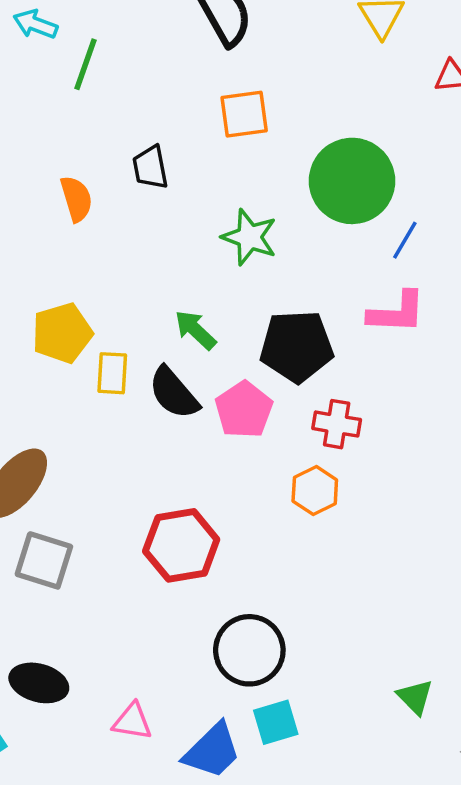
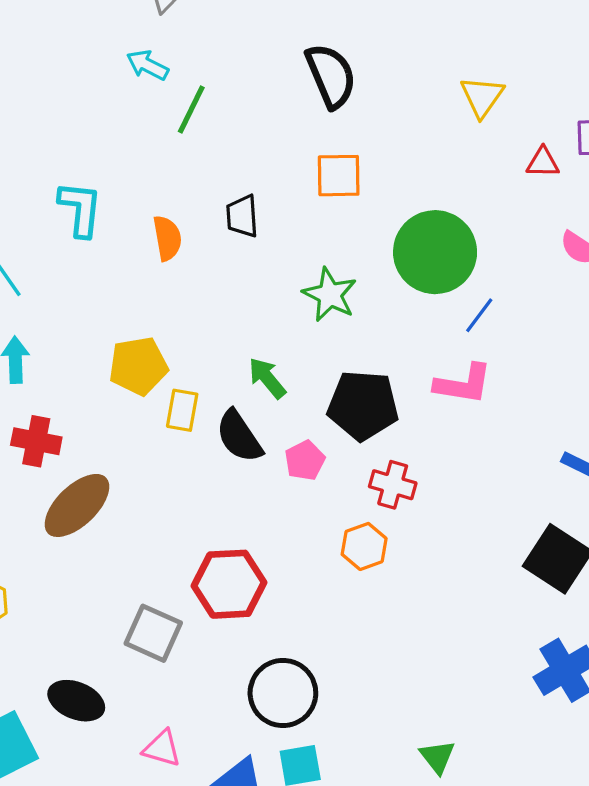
pink pentagon: (244, 410) -> (305, 460), size x0.7
gray square: (44, 560) -> (153, 633), moved

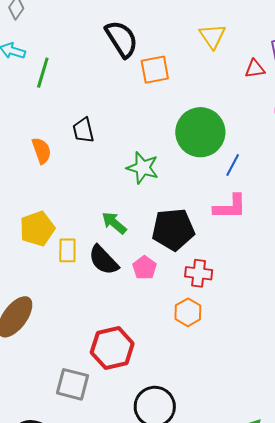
orange square: (339, 176) -> (155, 70), moved

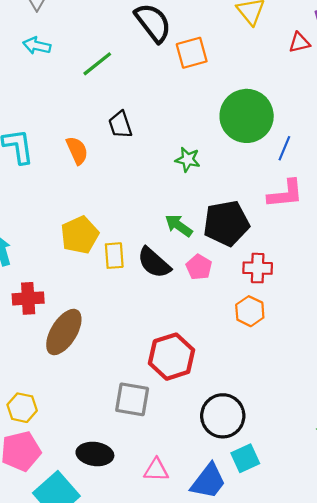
green line: (43, 73) -> (97, 64), moved, turned 40
green star: (143, 168) -> (188, 160), size x0.7
green arrow: (114, 223) -> (179, 226), moved

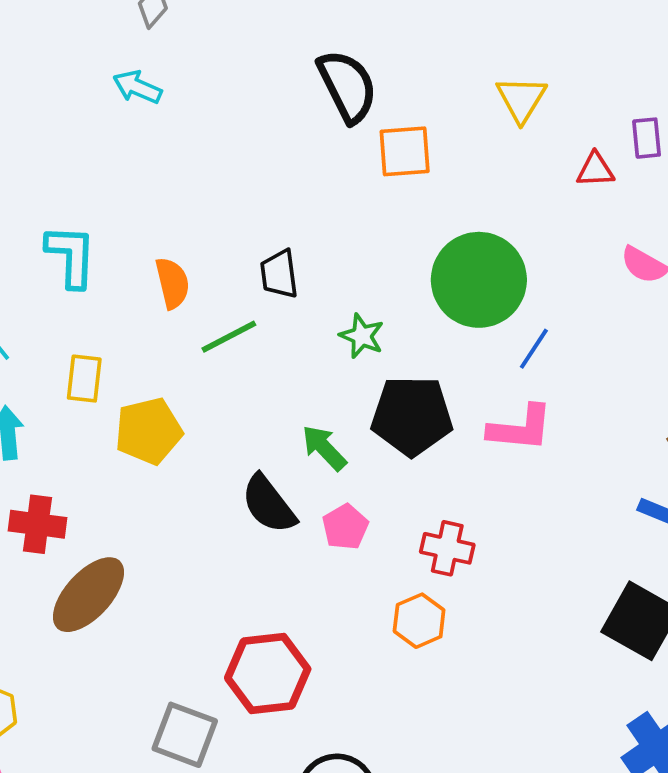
green line: (97, 64) -> (229, 337), moved
black trapezoid: (120, 125) -> (279, 274), moved
black pentagon: (226, 223) -> (412, 416), moved
yellow rectangle: (114, 256) -> (84, 379), moved

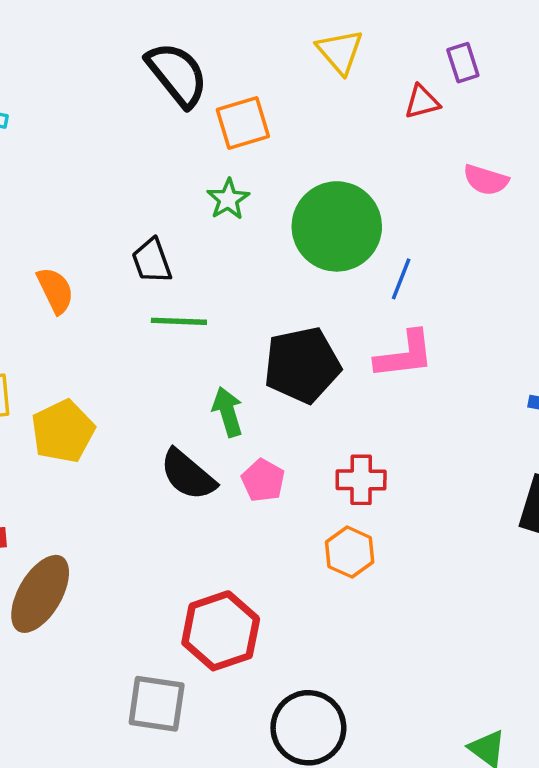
green star: (362, 336) -> (228, 199), moved, turned 30
green line: (229, 337) -> (179, 321), moved, turned 42
green arrow: (324, 448) -> (228, 412), turned 39

